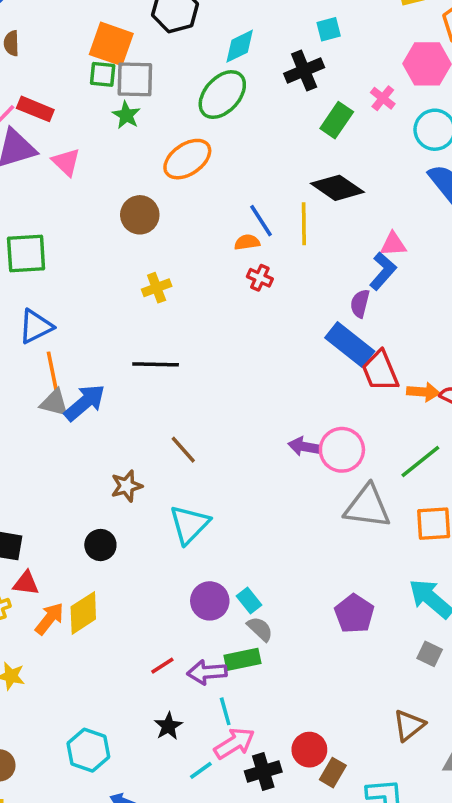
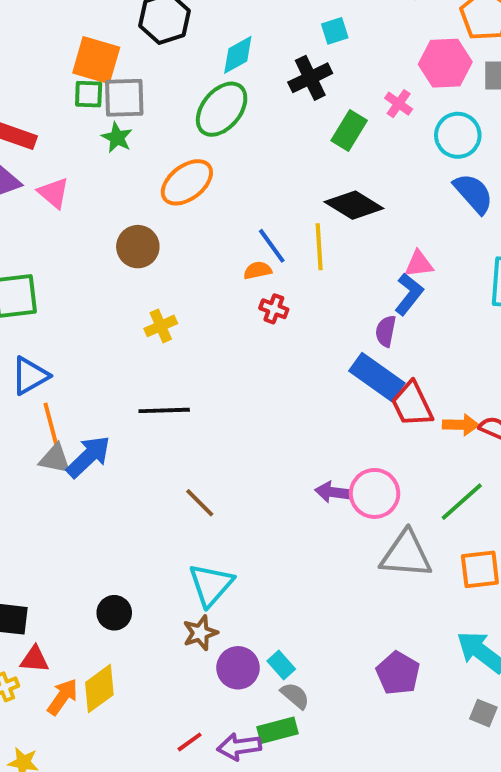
brown star: (127, 486) -> (200, 633), moved

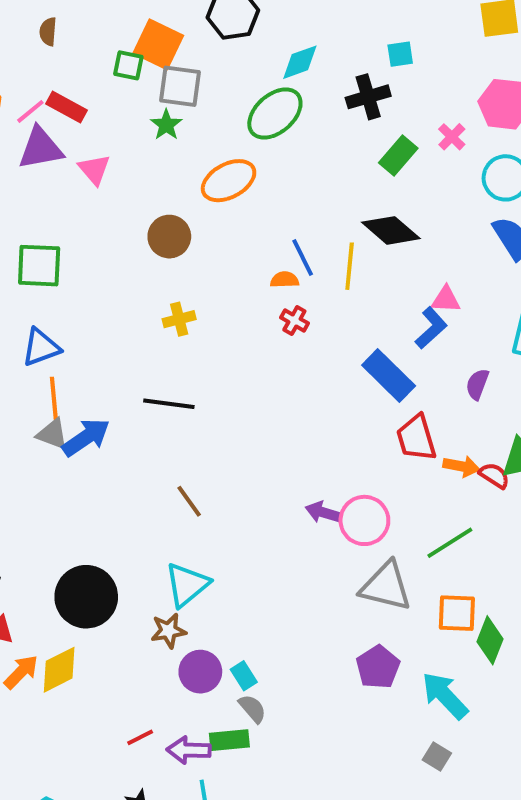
green square: (89, 94) -> (128, 65), moved
purple semicircle: (386, 331) -> (477, 384), moved
blue rectangle: (377, 377) -> (389, 376), moved
black circle: (114, 613) -> (86, 597), size x1.8
purple pentagon: (398, 673) -> (378, 667), moved

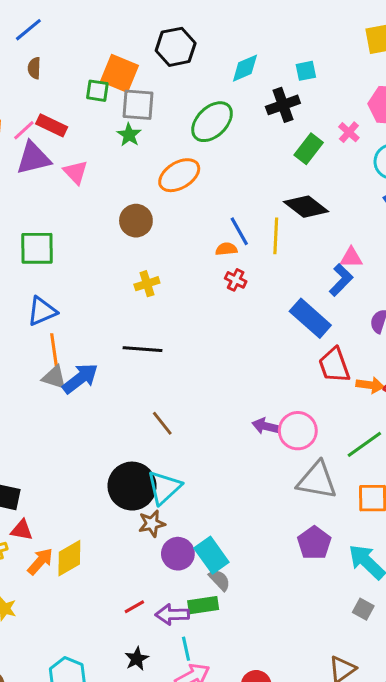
cyan diamond: (300, 62) -> (245, 68), moved
black circle: (86, 597) -> (132, 486), moved
cyan rectangle: (244, 676) -> (211, 555), size x1.6

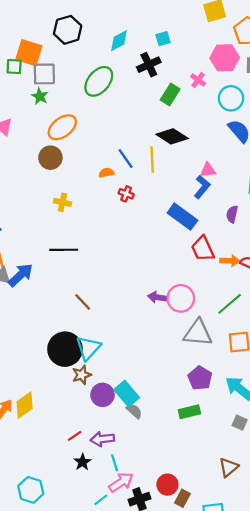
orange ellipse: (179, 175) -> (62, 127), moved
orange semicircle: (226, 249) -> (106, 173), moved
yellow cross: (147, 284) -> (62, 202), turned 35
green rectangle: (203, 605) -> (189, 412), moved
black star: (137, 659) -> (82, 462), moved

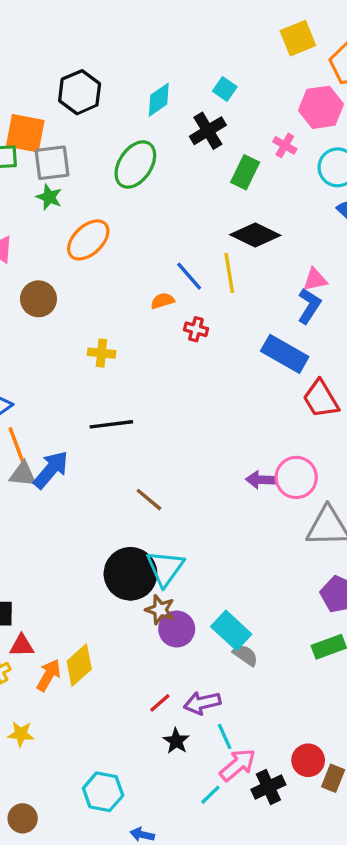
cyan square: (163, 39) -> (225, 89), turned -32
brown circle: (50, 158) -> (38, 299), moved
brown star: (82, 375) -> (160, 610), turned -30
purple circle: (102, 395) -> (177, 629), moved

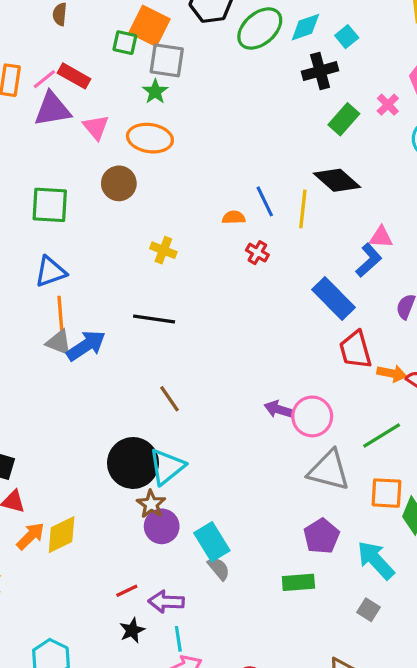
cyan diamond: (159, 100) -> (305, 27), moved
green ellipse: (135, 165) -> (260, 29), moved
orange ellipse: (88, 240) -> (150, 138), moved, turned 36

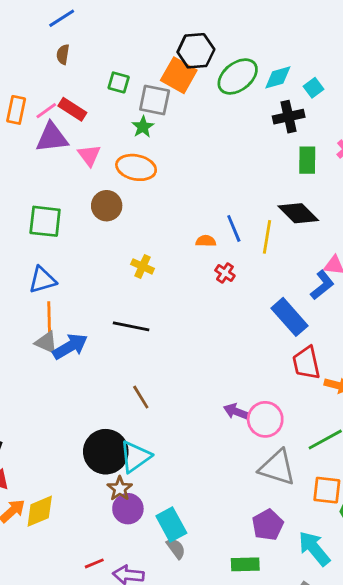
orange square: (150, 26) -> (179, 75), moved
green rectangle: (344, 119) -> (307, 160), turned -44

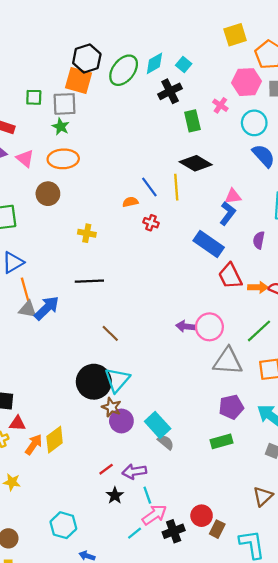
purple pentagon: (268, 525) -> (231, 407), turned 30

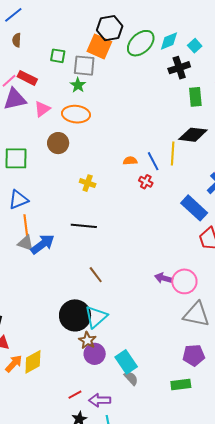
pink triangle: (25, 158) -> (42, 109), turned 36
black diamond: (196, 163) -> (193, 135), turned -32
blue line: (149, 187) -> (153, 161), moved

